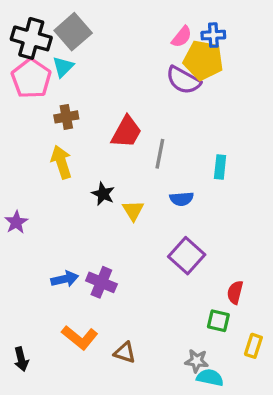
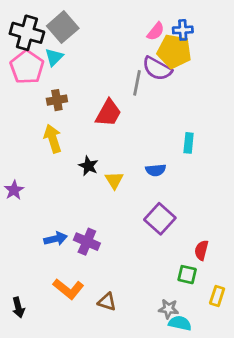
gray line: (160, 154) -> (137, 83), moved

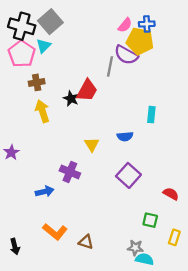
brown cross: (57, 100) -> (37, 82), moved
black star: (88, 166) -> (71, 99), moved
purple cross: (87, 242) -> (70, 172), moved
red semicircle: (201, 250) -> (171, 194), moved, turned 105

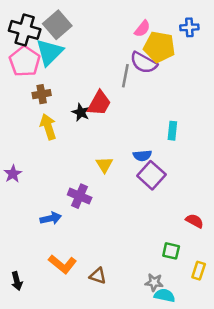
blue cross: (147, 24) -> (189, 27), moved
cyan triangle: (44, 46) -> (49, 52), size x1.6
purple square: (128, 175) -> (151, 175), moved

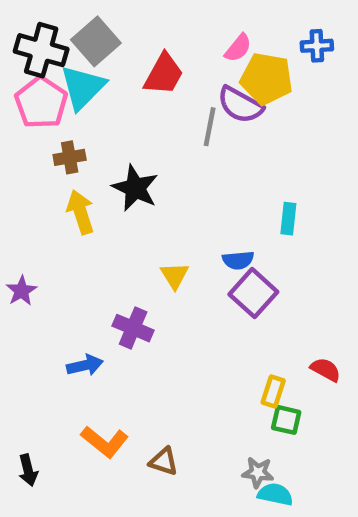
red trapezoid: (99, 103) -> (164, 74), moved
black star: (81, 112) -> (135, 188), size x1.5
yellow rectangle: (199, 271) -> (273, 391), moved

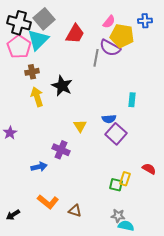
green square: (286, 420) -> (116, 185), moved
black arrow: (28, 470) -> (13, 215), turned 72

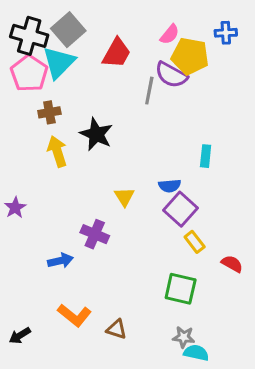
yellow rectangle: (125, 179) -> (195, 242), moved, turned -56
green square: (116, 185) -> (181, 289), size x1.5

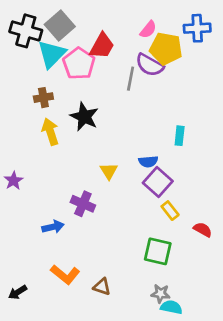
blue cross: (226, 33) -> (197, 28), size x1.4
pink pentagon: (29, 73) -> (79, 64), moved

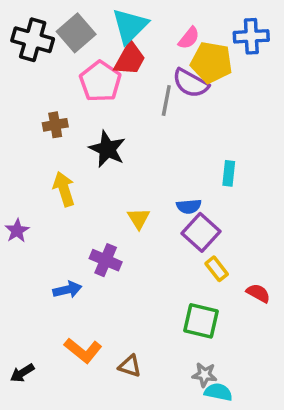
cyan triangle: (52, 54) -> (130, 26), moved
yellow arrow: (50, 132) -> (64, 189), moved

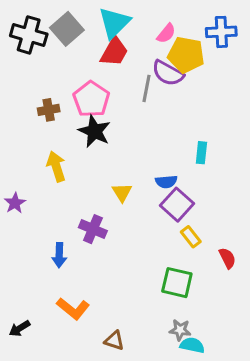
pink pentagon: (100, 81) -> (91, 99), moved
blue arrow: (67, 290) -> (59, 255), turned 105
red semicircle: (258, 293) -> (227, 258), turned 35
brown triangle: (130, 366) -> (114, 341), moved

